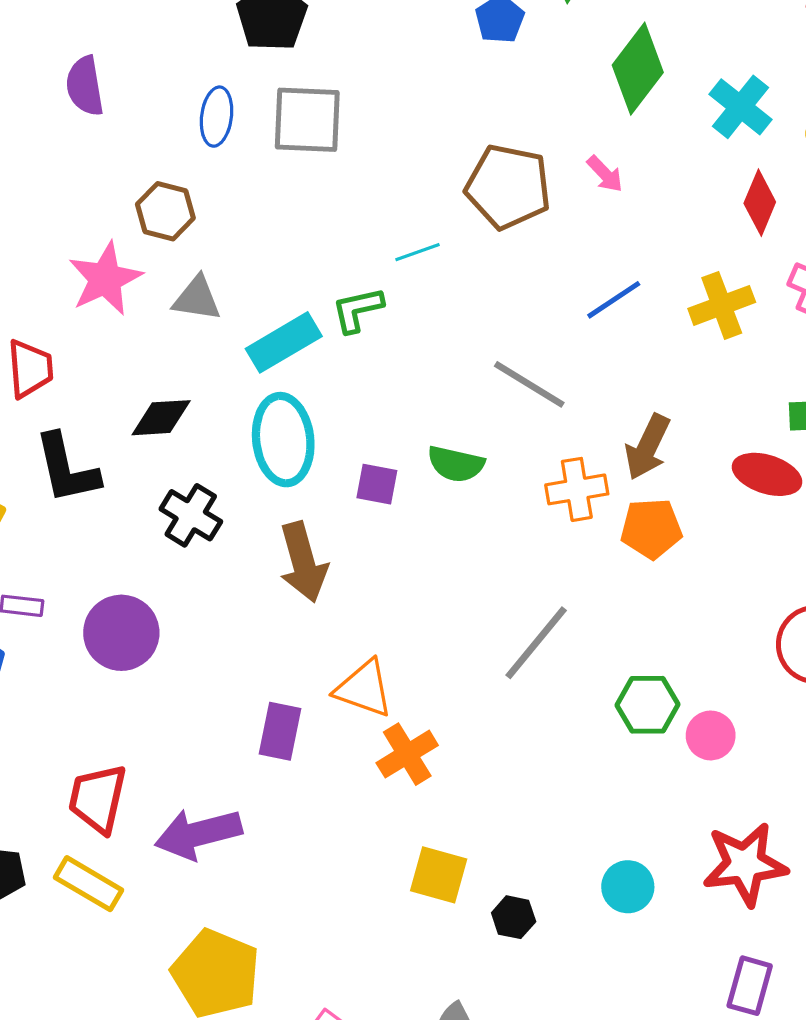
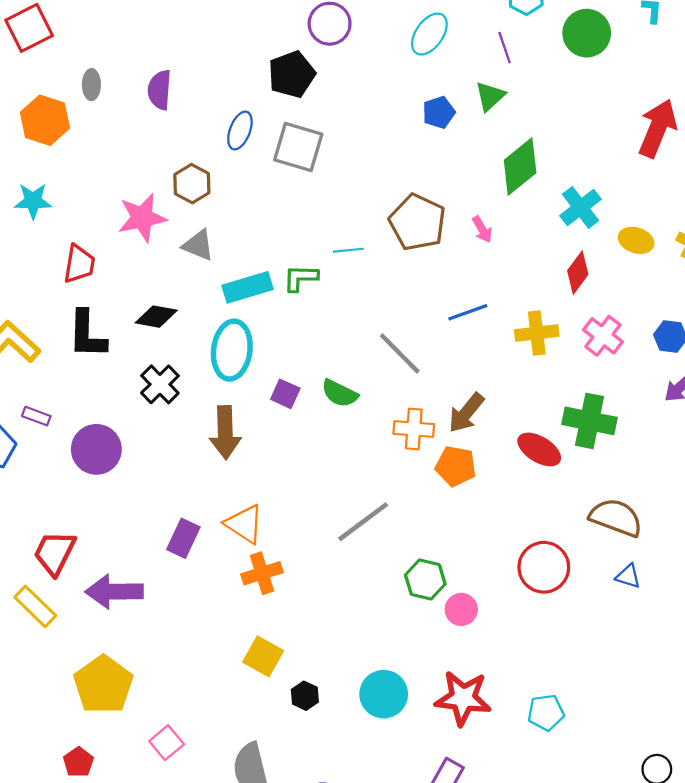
cyan circle: (628, 887) -> (384, 694), size x1.4

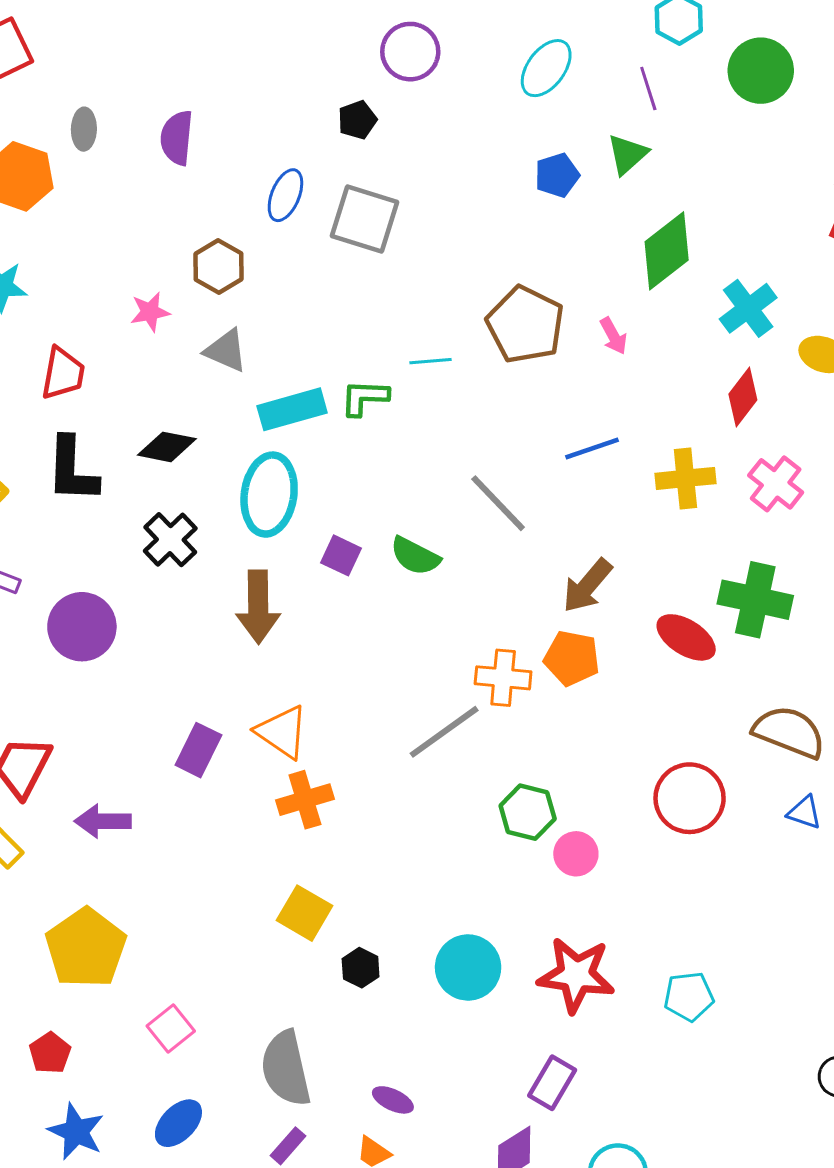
black pentagon: (292, 74) -> (357, 120), size x0.6
pink star: (142, 218) -> (150, 312), size x0.6
orange cross: (414, 429) -> (503, 678), moved
purple arrow: (114, 592) -> (103, 821), size x0.7

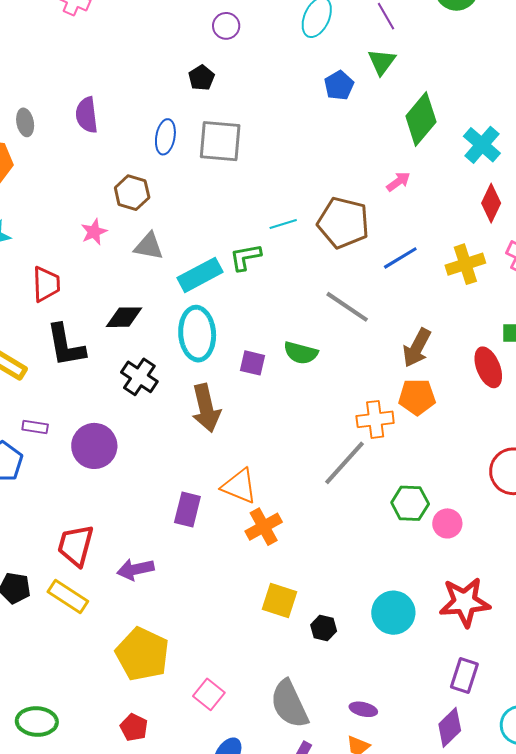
purple circle: (410, 52) -> (226, 26), size x0.7
brown pentagon: (525, 325) -> (343, 223), moved
pink arrow: (613, 336) -> (398, 182), turned -85
red ellipse: (686, 637) -> (488, 367), turned 48

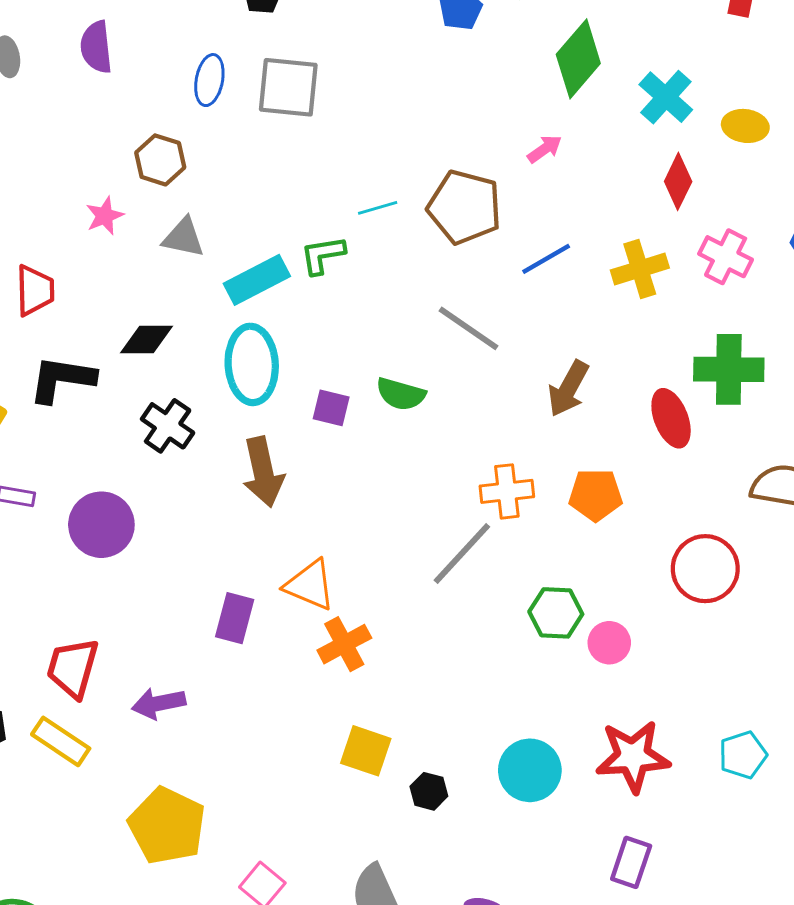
black L-shape: (66, 345) -> (62, 379), turned 108
orange pentagon: (417, 397) -> (596, 495), moved

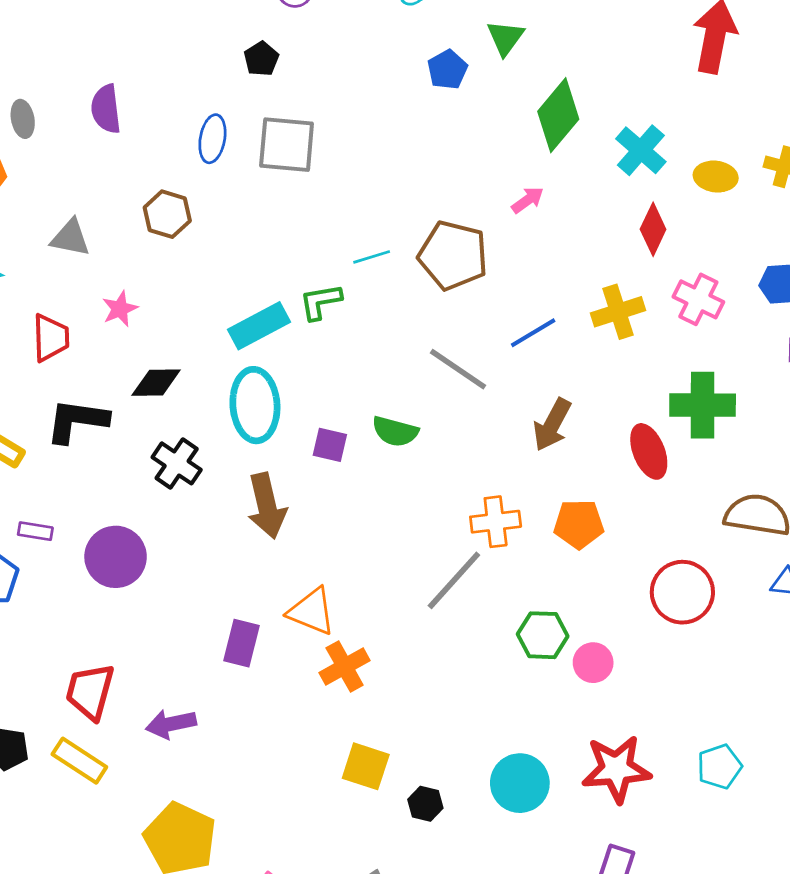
pink star: (105, 216) -> (120, 309), moved
gray triangle: (183, 237) -> (70, 238), moved
blue line: (546, 259) -> (533, 333), moved

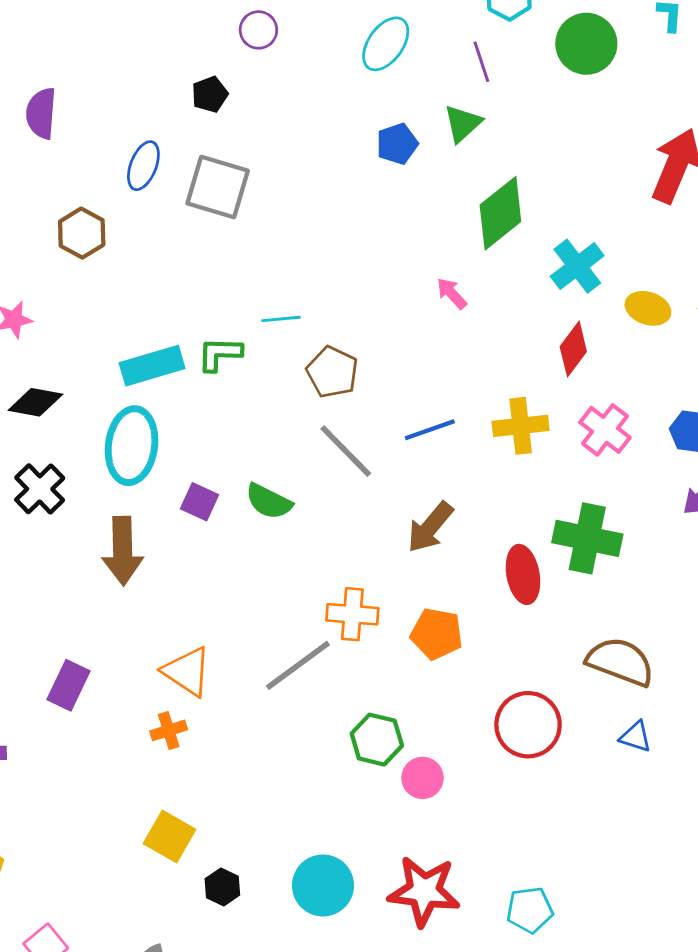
pink arrow: (528, 200) -> (452, 293), turned -108
brown pentagon: (453, 255) -> (332, 372), moved, size x0.7
orange triangle: (312, 611) -> (187, 672), moved
orange cross: (345, 667) -> (169, 730), size x0.7

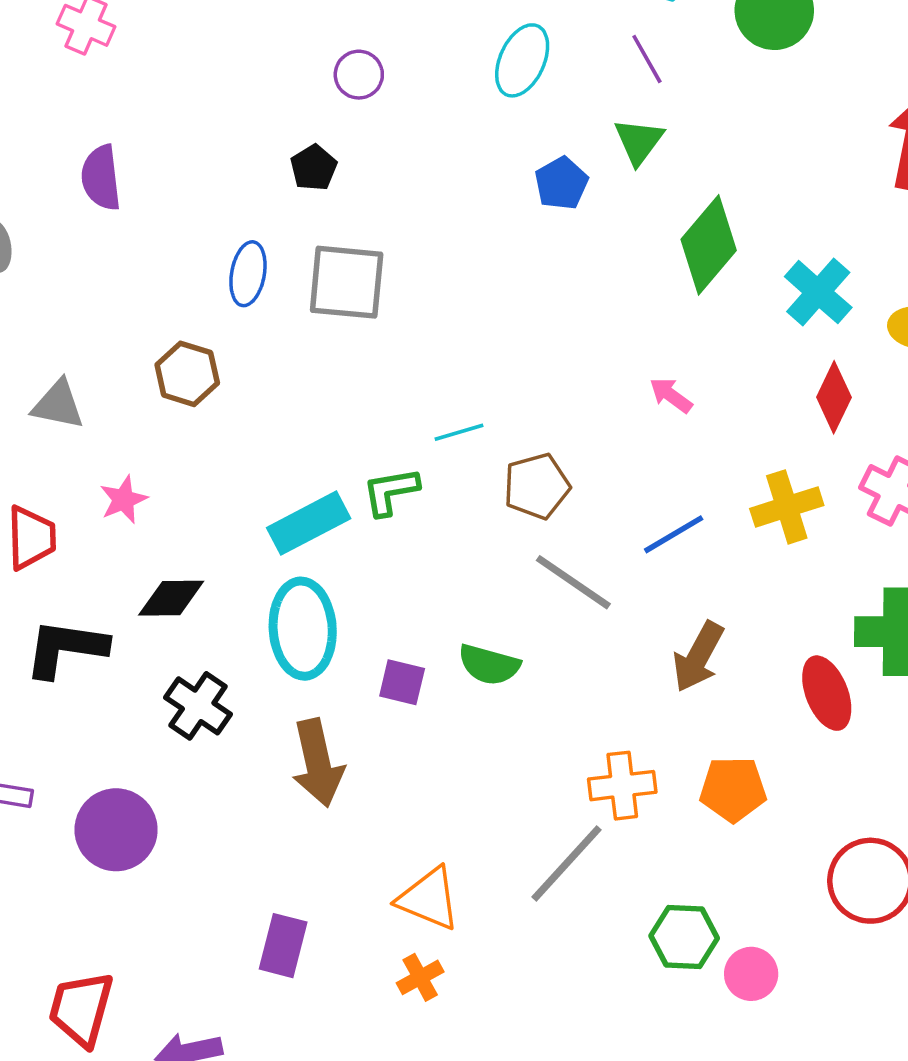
purple semicircle: (41, 113) -> (101, 178), moved
pink arrow: (452, 293) -> (671, 395), moved
brown pentagon: (332, 372) -> (537, 486), turned -30

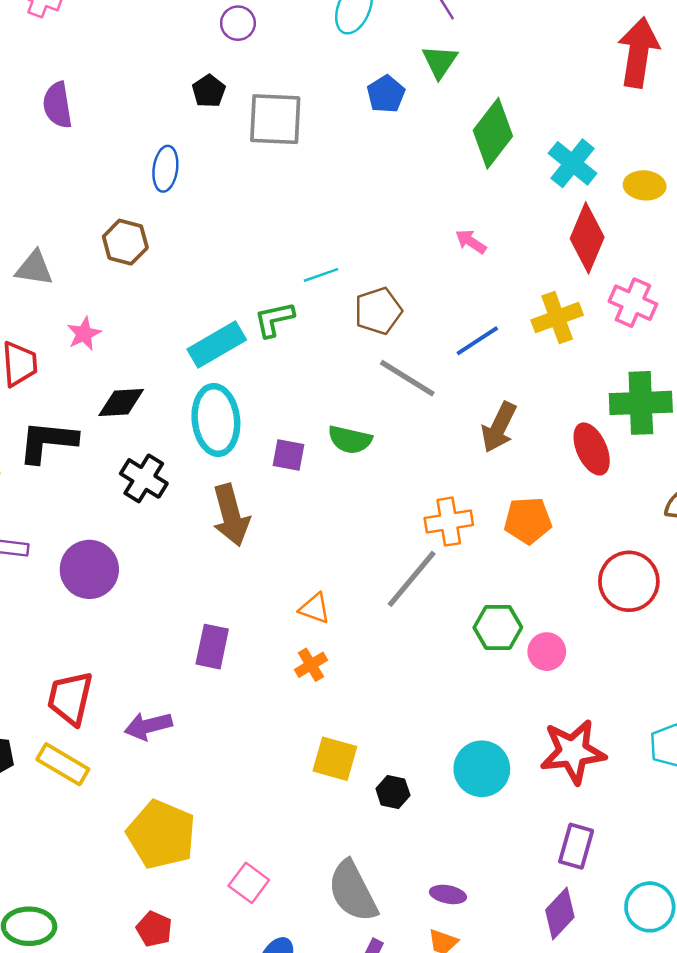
gray square: (347, 282) -> (275, 119), moved
red diamond: (834, 397) -> (587, 238), size x1.4
orange triangle: (429, 899) -> (315, 608), size x0.7

